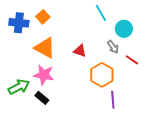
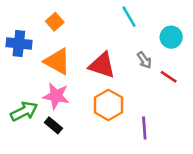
blue cross: (19, 23) -> (19, 43), moved
cyan circle: (124, 29) -> (171, 37), moved
red triangle: (80, 51) -> (102, 65), size x1.6
orange hexagon: (102, 75) -> (108, 105), moved

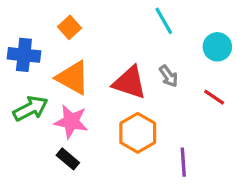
gray arrow: (144, 60) -> (169, 76), moved
green arrow: (24, 111) -> (30, 109), moved

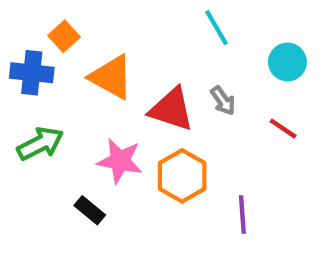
orange square: (69, 27) -> (64, 36), moved
orange triangle: (73, 78) -> (111, 77), moved
pink star: (71, 122) -> (120, 161), moved

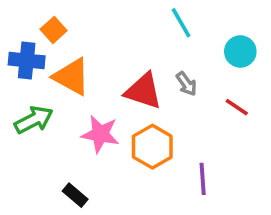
orange triangle: (111, 77) -> (72, 77), moved
black rectangle: (90, 210) -> (75, 195), moved

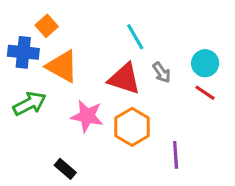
cyan line: (181, 23) -> (135, 37), moved
cyan circle: (240, 51) -> (205, 63), moved

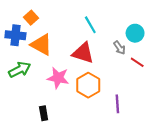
cyan circle: (205, 63) -> (135, 33), moved
gray arrow: (162, 73) -> (119, 48), moved
black rectangle: (65, 169) -> (44, 113), turned 40

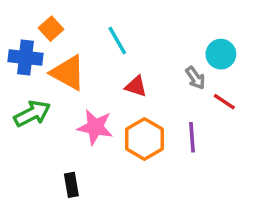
cyan line: (90, 25) -> (117, 41), moved
red triangle: (83, 53) -> (136, 86), size x0.6
purple line: (117, 104) -> (192, 137), moved

